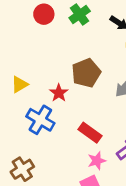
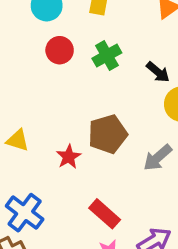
yellow triangle: (20, 84) -> (18, 140), turned 42
blue cross: (40, 120) -> (25, 213), moved

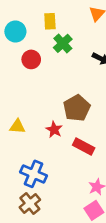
green cross: (107, 56) -> (63, 43), moved
red rectangle: (105, 214) -> (84, 147), moved

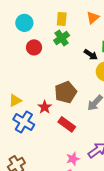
yellow rectangle: (50, 21) -> (62, 19), moved
yellow triangle: (17, 126) -> (15, 100), turned -40
blue cross: (33, 174) -> (24, 122), moved

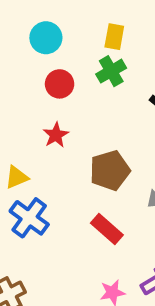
red star: (45, 107) -> (56, 135), moved

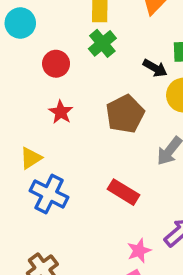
cyan circle: (46, 38) -> (20, 23), moved
brown pentagon: (110, 170) -> (125, 114), moved

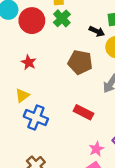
red circle: (56, 64) -> (32, 21), moved, size x1.5
red star: (61, 112) -> (29, 62), moved
brown pentagon: (125, 114) -> (80, 62), turned -30

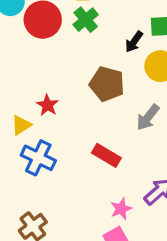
black arrow: (97, 31) -> (134, 42), turned 96
red star: (29, 62) -> (47, 105), moved

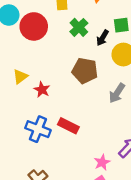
green cross: (86, 20) -> (79, 27), moved
yellow triangle: (21, 125) -> (20, 77), moved
red rectangle: (106, 155) -> (68, 126), moved

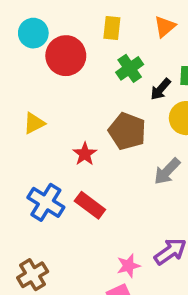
red star: (42, 90) -> (85, 154), moved

